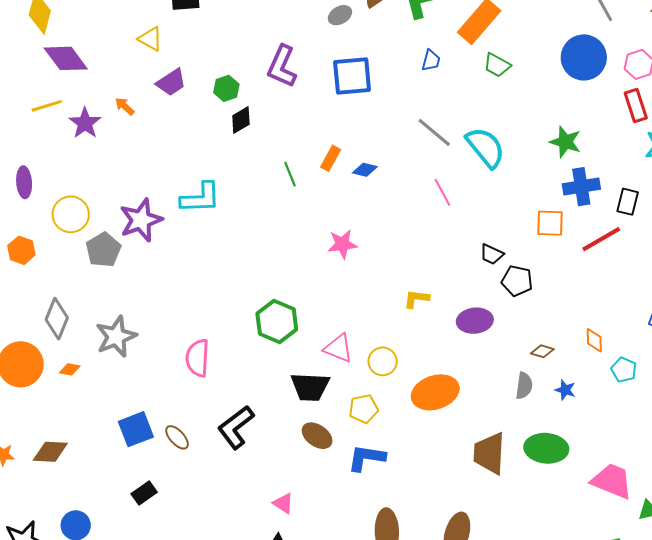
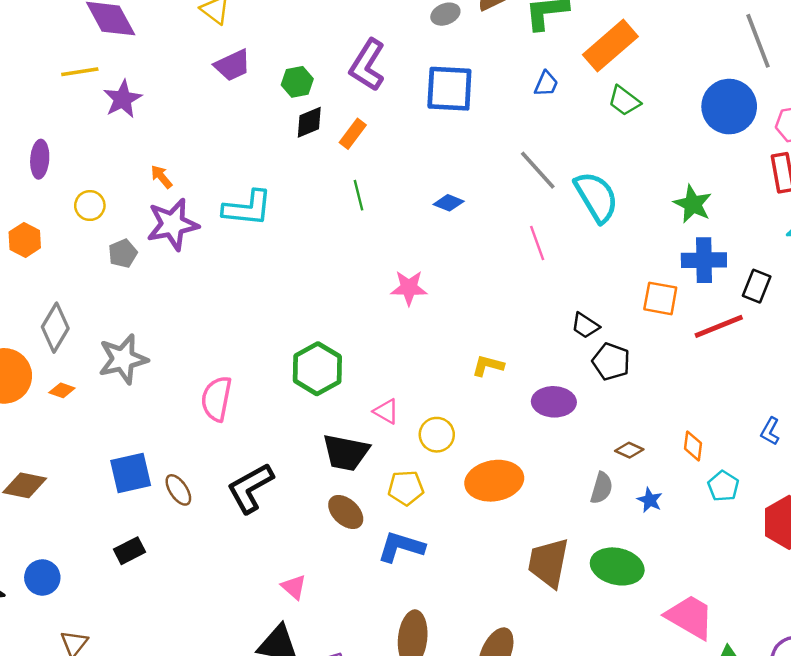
orange arrow: (125, 106) -> (161, 177), moved
orange rectangle: (331, 158) -> (353, 134), moved
yellow circle: (71, 214) -> (90, 206), size x0.7
gray pentagon: (103, 250) -> (123, 253), size x0.7
pink triangle: (338, 348) -> (386, 411), size x0.7

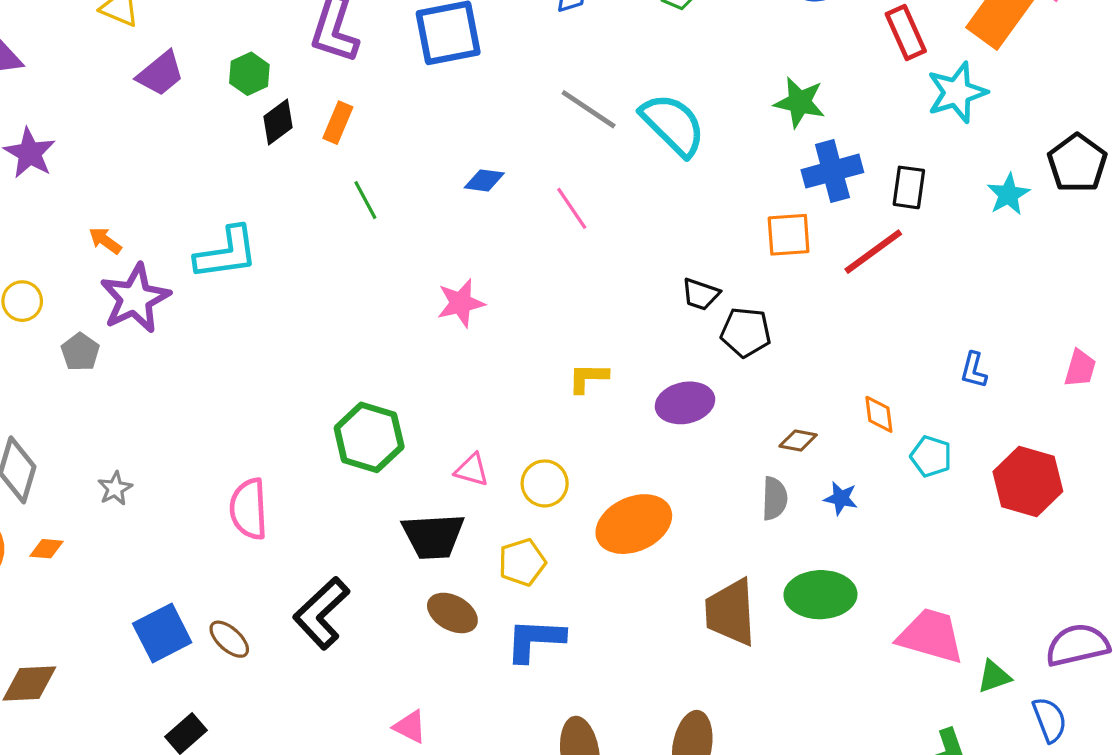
pink line: (537, 243) -> (572, 208), moved
gray star: (123, 359) -> (115, 488), size x0.5

